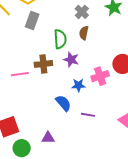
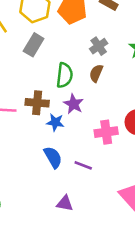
blue star: (78, 85) -> (55, 122), moved
purple line: (88, 115) -> (83, 165), moved
purple triangle: (48, 138) -> (65, 203), moved

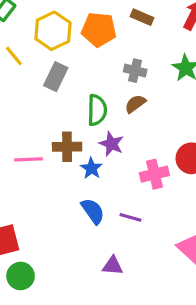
gray cross: (99, 46) -> (135, 71), turned -36
brown semicircle: (96, 73) -> (135, 104), turned 36
blue star: (55, 122) -> (91, 168), turned 30

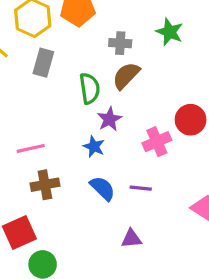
brown semicircle: (135, 104) -> (126, 76), size x1.4
purple star: (111, 144) -> (109, 119), turned 30
brown cross: (67, 147) -> (45, 185), moved

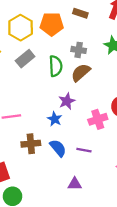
gray rectangle: (43, 63) -> (25, 59), turned 30
green semicircle: (90, 88) -> (56, 66), moved
brown cross: (45, 185) -> (31, 144), moved

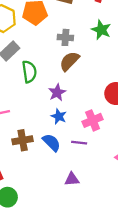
green semicircle: (56, 66) -> (29, 72), moved
blue star: (55, 119) -> (59, 116), moved
pink cross: (98, 119) -> (93, 120), moved

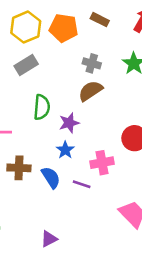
green semicircle: (29, 72) -> (42, 107), moved
purple triangle: (72, 179) -> (49, 239), moved, turned -35

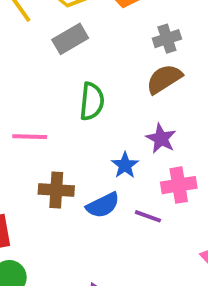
gray cross: (92, 63) -> (167, 39), turned -36
purple star: (69, 123) -> (161, 139), moved, turned -30
blue semicircle: (51, 177) -> (103, 205), turned 95

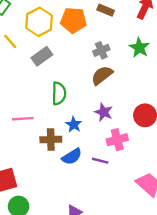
blue star: (125, 165) -> (74, 125), moved
brown cross: (56, 190) -> (51, 139), moved

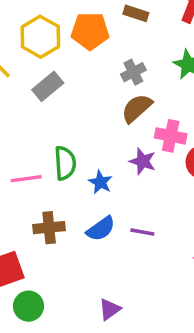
green semicircle: (59, 93) -> (65, 163), moved
brown cross: (51, 139) -> (49, 228), moved
pink cross: (117, 140) -> (171, 136), moved, turned 30

